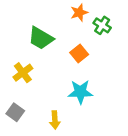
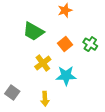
green cross: (102, 25) -> (90, 44), moved
yellow cross: (23, 73) -> (43, 63), moved

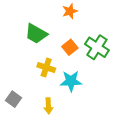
green cross: (90, 44) -> (97, 47), size x1.5
yellow cross: (43, 63) -> (46, 68), turned -35

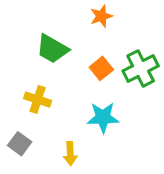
green cross: (97, 47) -> (141, 68), turned 30
yellow cross: (46, 68) -> (38, 100), moved

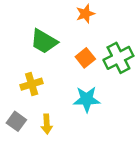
yellow cross: (38, 100) -> (32, 84), turned -35
yellow arrow: (70, 153) -> (47, 124), moved

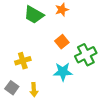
green trapezoid: (44, 41) -> (34, 15), moved
green cross: (118, 58) -> (86, 55), moved

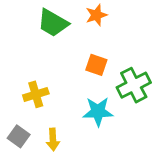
orange square: (62, 42) -> (96, 65), turned -32

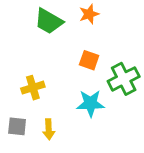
gray square: (19, 136) -> (17, 126), turned -30

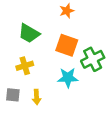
green trapezoid: (49, 21) -> (29, 33), moved
orange square: (89, 60) -> (67, 45), size x1.5

